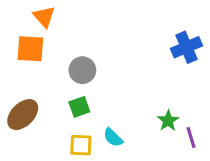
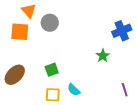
gray circle: (82, 70) -> (50, 23), moved
green star: (168, 121) -> (103, 56), moved

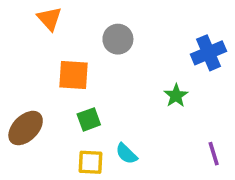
gray circle: (50, 23) -> (118, 39), moved
orange square: (20, 32) -> (73, 75), moved

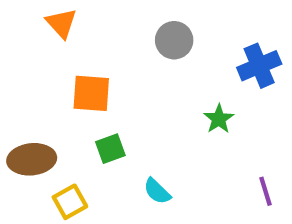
gray circle: (118, 39) -> (174, 40), moved
brown ellipse: (26, 128) -> (32, 159), turned 39
yellow square: (91, 162) -> (70, 202), moved, turned -32

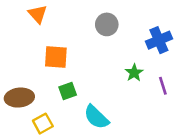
cyan semicircle: (157, 191) -> (96, 117), size x1.5
purple line: (266, 191) -> (163, 86), moved

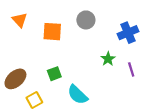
orange triangle: (38, 14) -> (20, 20), moved
orange square: (56, 57) -> (52, 32), moved
brown ellipse: (19, 98) -> (15, 79), turned -35

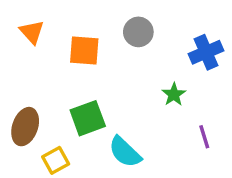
purple line: (131, 69) -> (204, 137), moved
green square: (54, 74) -> (88, 118), size x1.5
brown ellipse: (15, 79) -> (25, 127), turned -30

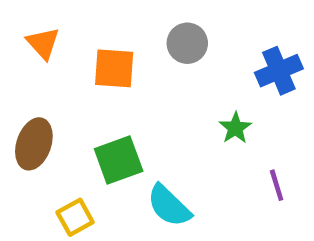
brown ellipse: (25, 127) -> (34, 144), moved

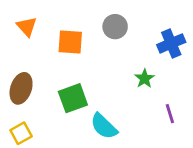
yellow square: (75, 217) -> (21, 133), moved

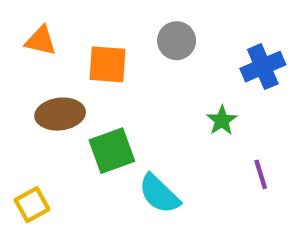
orange triangle: (27, 27) -> (41, 41), turned -35
brown ellipse: (21, 88) -> (60, 114), moved, turned 64

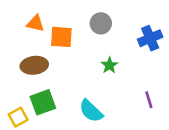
orange triangle: (41, 41) -> (35, 23), moved
green star: (222, 120) -> (109, 65), moved
green square: (112, 151) -> (43, 102), moved

